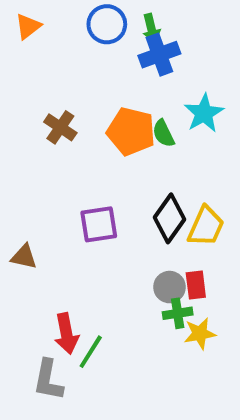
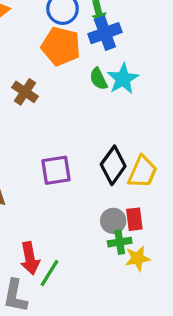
cyan star: (204, 113) -> (123, 79), moved
orange pentagon: (131, 131) -> (61, 46), moved
green semicircle: (163, 133) -> (98, 79), moved

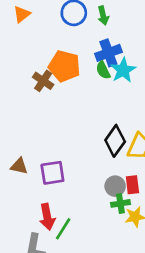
blue cross: (105, 33) -> (108, 53), moved
orange pentagon: (61, 46) -> (64, 66), moved
purple square: (56, 170) -> (52, 173), moved

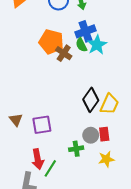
brown cross: (43, 81) -> (64, 53), moved
brown triangle: (19, 166) -> (16, 120), turned 40
green cross: (120, 203) -> (76, 149), moved

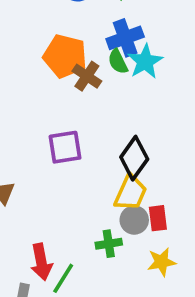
yellow trapezoid: (109, 104) -> (131, 193), moved
purple square: (42, 125) -> (65, 147), moved

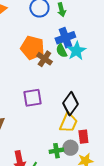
gray circle: (134, 220) -> (70, 148), moved

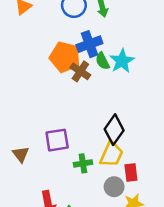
blue cross: (65, 38) -> (89, 44), moved
purple square: (32, 98) -> (57, 140), moved
green cross: (56, 151) -> (83, 163), moved

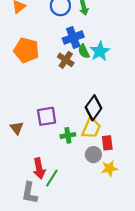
orange pentagon: (65, 57) -> (26, 50), moved

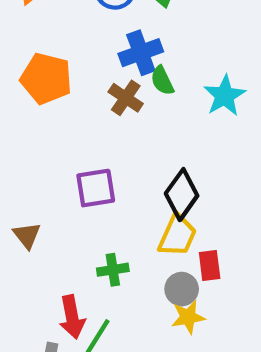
cyan star: (100, 51) -> (225, 96), moved
purple square: (47, 116) -> (96, 188), moved
green cross: (68, 135) -> (113, 270), moved
yellow star: (109, 168) -> (188, 317), moved

